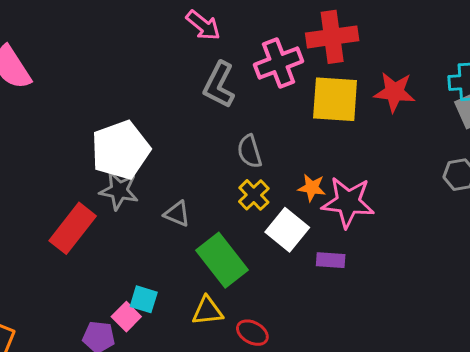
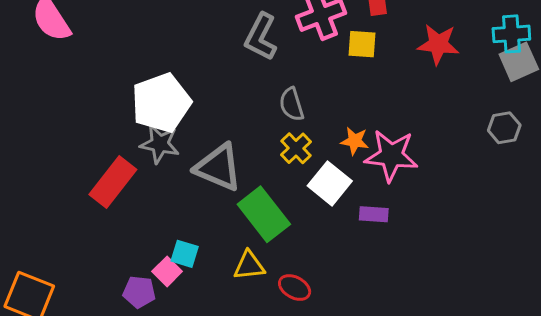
yellow square: (335, 99) -> (362, 44), moved, size x0.6
gray triangle: (177, 214) -> (218, 167), size x1.8

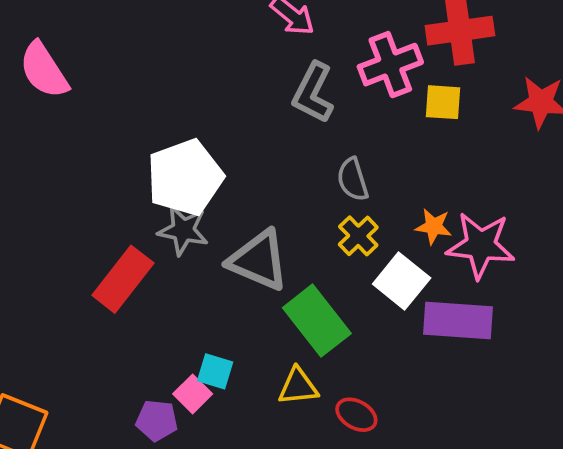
purple rectangle: (374, 214) -> (458, 321), size x1.8

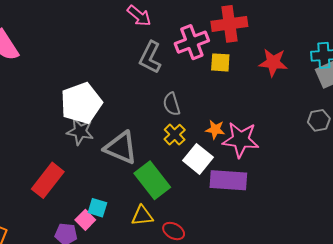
red rectangle: (123, 279) -> (48, 180), moved

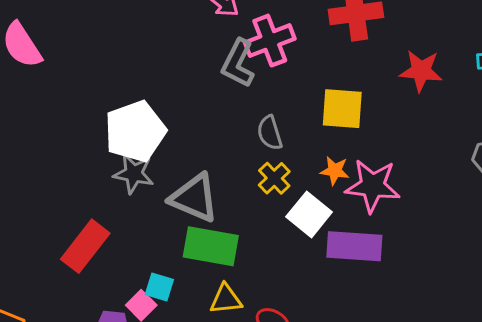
pink cross: (192, 42) -> (270, 41), moved
yellow square: (220, 62) -> (342, 109), moved, size x1.4
green rectangle: (152, 180) -> (211, 246), moved, turned -42

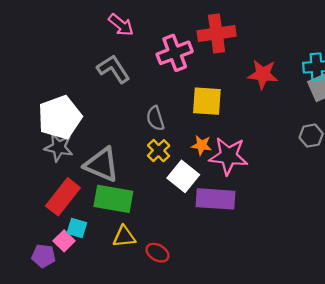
pink cross: (270, 41) -> (175, 53), moved
gray L-shape: (238, 63) -> (113, 69), moved, turned 120
red rectangle: (85, 246) -> (63, 197), moved

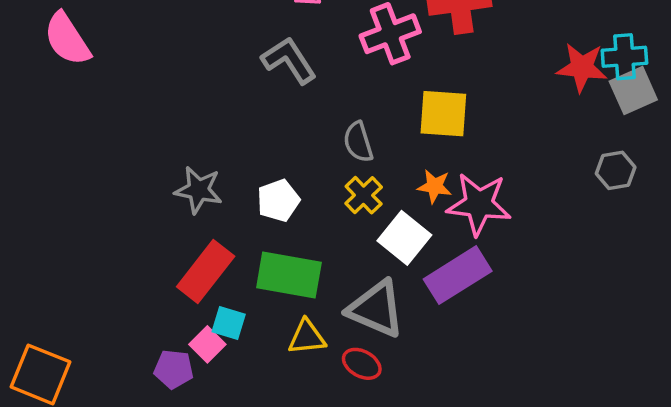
red star: (263, 74) -> (582, 67), moved
white pentagon: (60, 117) -> (278, 201), moved, size x0.6
gray triangle: (102, 165) -> (376, 309), moved
purple rectangle: (216, 199) -> (458, 275), turned -36

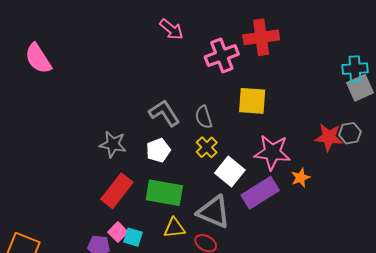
gray L-shape: (289, 60) -> (164, 113), moved
red star: (582, 67) -> (329, 137), moved
orange star: (435, 186) -> (301, 178), moved, turned -30
cyan square: (229, 323) -> (133, 237), moved

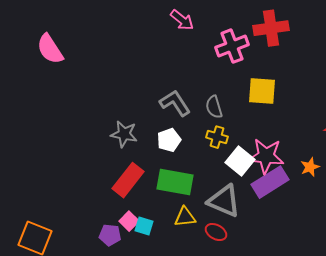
yellow cross: (207, 147) -> (217, 137), turned -30
pink star: (272, 152) -> (266, 156), moved

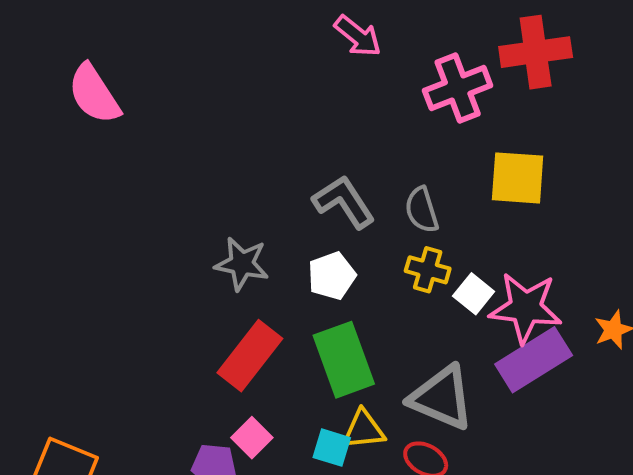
white square: (240, 161) -> (474, 294), moved, size x0.7
green rectangle: (175, 182) -> (344, 360), turned 60
cyan square: (144, 226) -> (332, 448), moved

